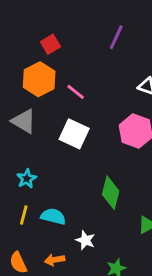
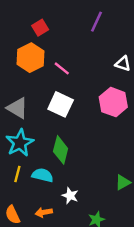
gray triangle: (24, 121) -> (17, 108), moved
cyan star: (27, 179) -> (20, 143), size x1.6
green diamond: (111, 193) -> (61, 150), moved

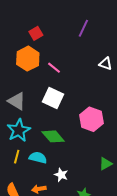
pink hexagon: (113, 102) -> (91, 119), moved
green diamond: (61, 150) -> (53, 136), turned -55

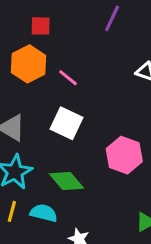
red square: (36, 33) -> (41, 26), turned 32

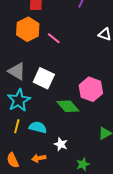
white square: (67, 123) -> (44, 78), moved
green diamond: (67, 181) -> (68, 106), moved

